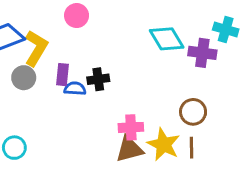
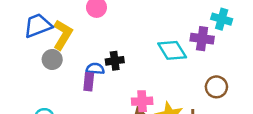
cyan diamond: (167, 39) -> (172, 50), moved
purple rectangle: (63, 75) -> (89, 82), moved
brown circle: (193, 112) -> (216, 87), moved

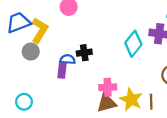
cyan diamond: (172, 50) -> (133, 44), turned 70

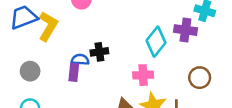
gray circle: (31, 52) -> (30, 71), moved
pink cross: (108, 87) -> (143, 75), moved

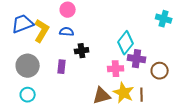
purple cross: (185, 30) -> (137, 59), moved
blue semicircle: (80, 60) -> (67, 32), moved
gray circle: (30, 71) -> (28, 66), size x1.5

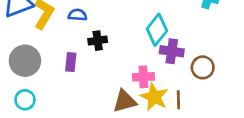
pink cross: (116, 69) -> (143, 77), moved

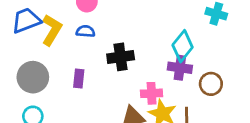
cyan diamond: (157, 30) -> (183, 46), moved
black cross: (98, 41) -> (121, 57), moved, size x1.4

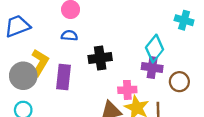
yellow L-shape: (52, 30) -> (40, 63), moved
purple rectangle: (79, 78) -> (63, 77), size x1.5

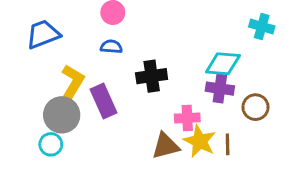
cyan diamond: (155, 49) -> (223, 64), turned 56
gray circle: (23, 76) -> (62, 115), moved
purple rectangle: (63, 77) -> (104, 101), turned -30

